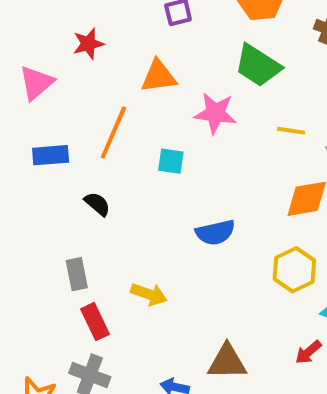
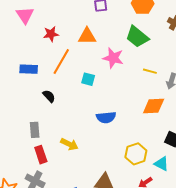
red star: (88, 44) -> (51, 34), moved
pink triangle: (36, 83) -> (25, 15), moved, turned -30
yellow hexagon: (294, 270) -> (136, 154), moved

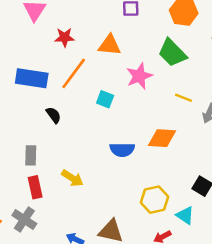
pink star: (113, 58) -> (139, 76), turned 30
blue rectangle: (29, 69) -> (32, 78), size x1.4
orange diamond: (154, 106) -> (162, 138), moved

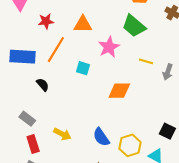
orange diamond: (162, 138) -> (119, 91), moved
blue semicircle: (122, 150) -> (101, 137), moved, turned 60
gray rectangle: (31, 155) -> (27, 119), turned -49

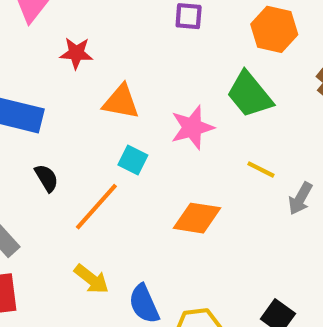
orange triangle: (83, 24) -> (121, 102), moved
orange line: (56, 50) -> (96, 207), moved
yellow arrow: (62, 134) -> (91, 279), moved

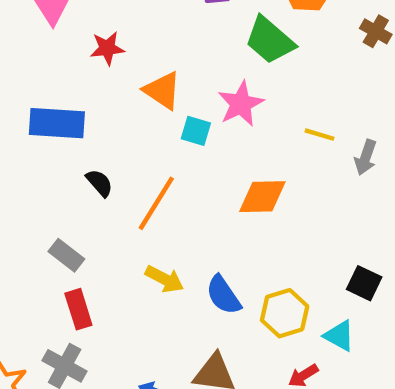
green trapezoid: (250, 95) -> (270, 40), moved
orange triangle: (121, 102) -> (162, 90), turned 33
cyan square: (133, 160) -> (196, 131), moved

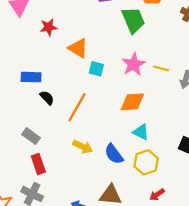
green trapezoid: (270, 40) -> (133, 20), turned -152
pink star: (241, 104) -> (134, 64), moved
blue rectangle: (57, 123) -> (31, 77), moved, size x0.7
cyan triangle: (339, 336) -> (141, 132), moved

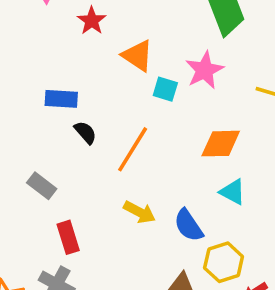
red star: (49, 27) -> (92, 21), turned -30
pink star: (134, 64) -> (204, 70), moved
gray rectangle: (31, 136) -> (42, 186), moved
yellow hexagon: (146, 162) -> (224, 262), moved

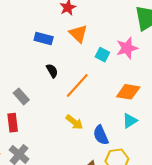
orange triangle: (138, 56) -> (78, 34), moved
blue rectangle: (61, 99) -> (44, 38), moved
cyan triangle: (233, 192) -> (130, 121), turned 49
red rectangle: (68, 237) -> (13, 123), moved

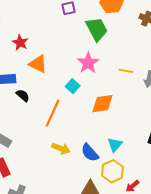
cyan square: (102, 55) -> (73, 86), moved, turned 32
black semicircle: (52, 71) -> (23, 96), moved
cyan triangle: (130, 121) -> (115, 145), moved

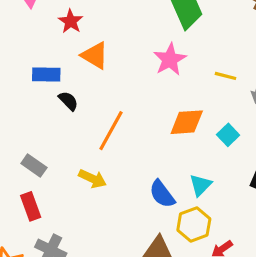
cyan square: (73, 86) -> (228, 135), moved
yellow arrow: (61, 148) -> (92, 179), moved

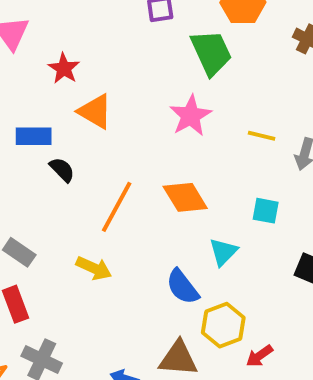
orange diamond: (187, 122) -> (185, 197), moved, turned 63
cyan square: (228, 135) -> (266, 211), turned -35
cyan triangle: (200, 185) -> (223, 252), moved

